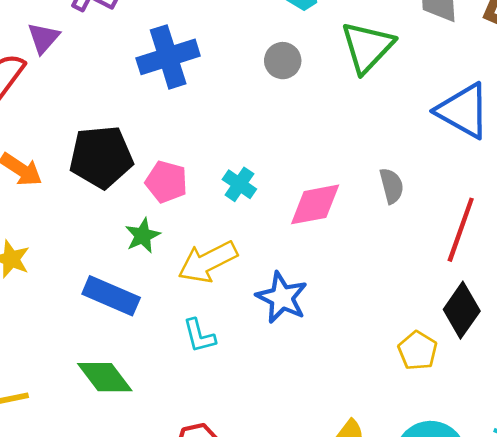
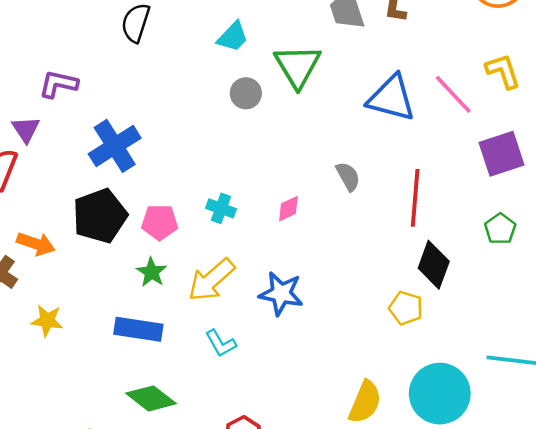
blue cross: (168, 57) -> (115, 146), moved
gray circle: (283, 61) -> (246, 93), moved
pink diamond: (315, 204) -> (288, 209), size x0.6

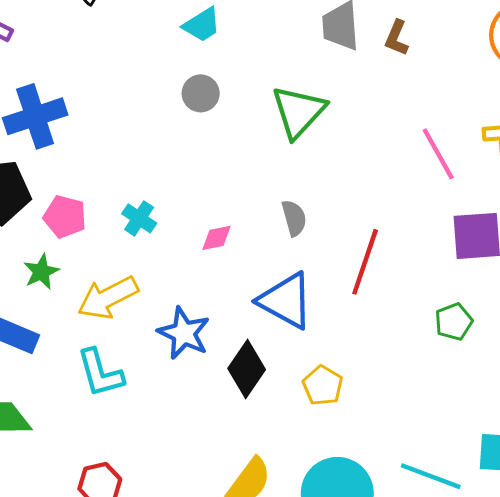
green triangle: (298, 66) -> (298, 112), moved
blue triangle: (391, 98) -> (286, 301), moved
black diamond: (434, 265) -> (247, 369), moved
cyan L-shape: (221, 343) -> (100, 373), size x1.4

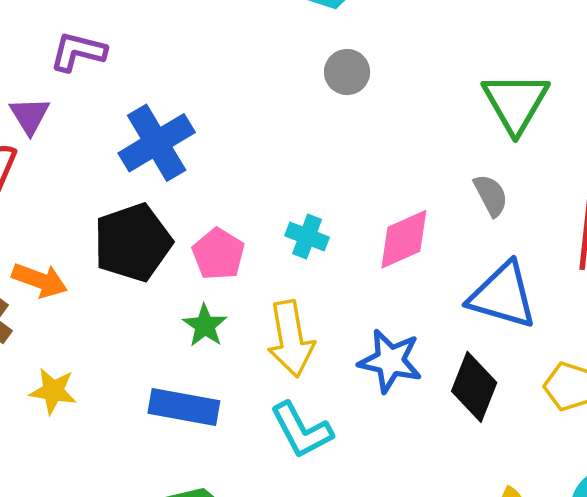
green triangle: (298, 112) -> (516, 103), moved
pink pentagon: (65, 217) -> (218, 254), turned 30
pink diamond: (216, 238) -> (404, 239), size x1.6
yellow arrow: (108, 298) -> (291, 339), turned -60

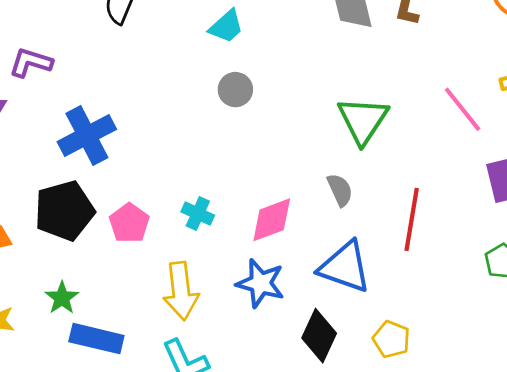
green star: (205, 326) -> (62, 298), moved
blue star: (390, 361) -> (260, 283), moved

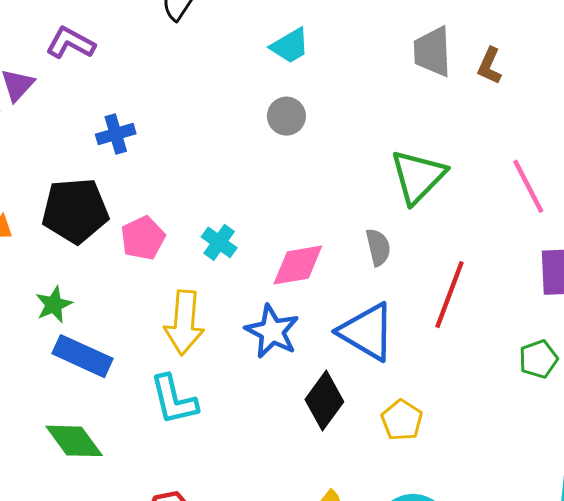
blue cross: (87, 135) -> (116, 134), size x0.6

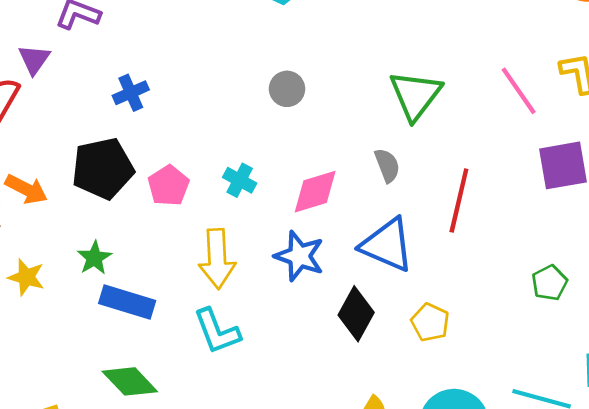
gray circle: (286, 116) -> (287, 89), moved
green pentagon: (538, 359) -> (550, 283), moved

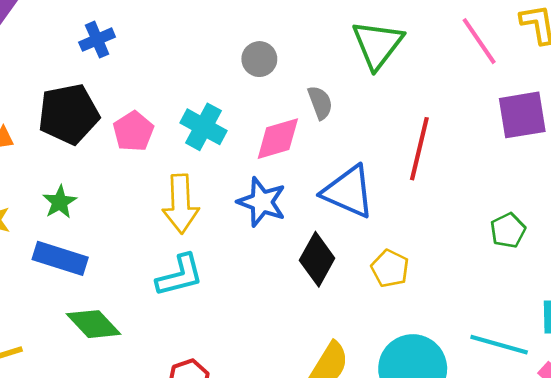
gray circle: (287, 89) -> (259, 59), moved
gray semicircle: (387, 165) -> (320, 103), moved
cyan cross: (240, 180) -> (203, 127), size x1.4
blue rectangle: (127, 302) -> (60, 258), moved
cyan L-shape: (217, 331) -> (180, 275), turned -84

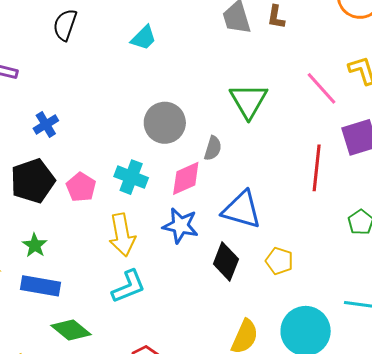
gray circle: (259, 59) -> (165, 123), size x1.6
gray semicircle: (320, 103) -> (213, 148), turned 45
red line: (419, 149) -> (317, 168), moved

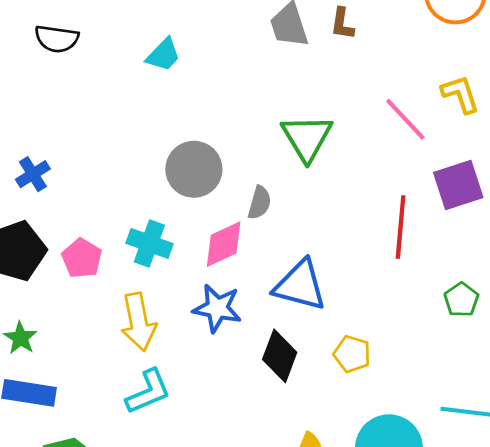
black semicircle: (65, 25) -> (57, 39), turned -100

